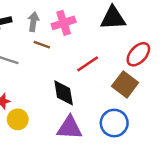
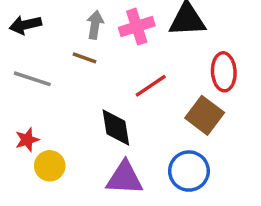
gray arrow: (33, 22) -> (95, 25), moved
pink cross: (64, 23) -> (137, 27), moved
red ellipse: (138, 54) -> (224, 72), turned -45

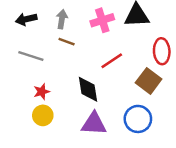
gray arrow: (95, 25) -> (62, 19), moved
red star: (27, 140) -> (42, 92), moved

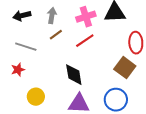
brown line: (67, 42) -> (56, 35), turned -56
red line: (112, 61) -> (85, 41), moved
red star: (42, 92) -> (18, 70), moved

